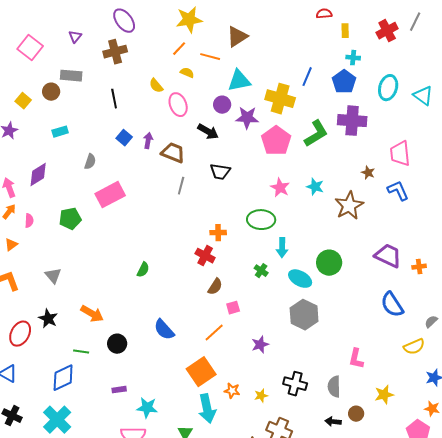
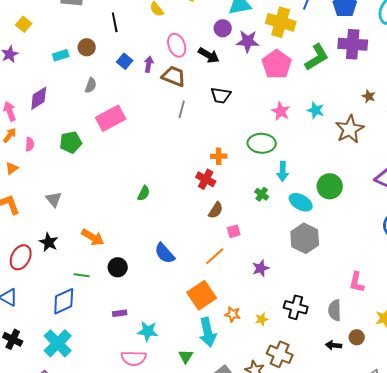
brown circle: (51, 92) -> (87, 47), moved
pink ellipse: (178, 105) -> (177, 45), moved

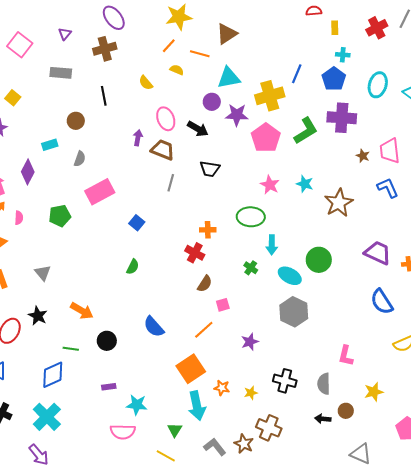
yellow cross: (281, 22) -> (270, 96), turned -32
cyan rectangle: (61, 55) -> (50, 145), moved
blue square: (125, 61) -> (137, 223), moved
brown star: (369, 96) -> (363, 156), moved
purple diamond: (39, 98) -> (28, 172), turned -30

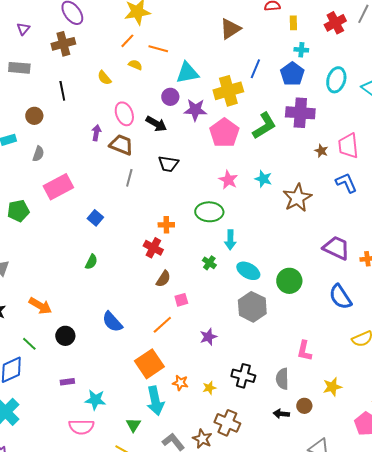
brown triangle: (227, 34) -> (230, 29), moved
green circle: (319, 260) -> (289, 281), moved
green line: (71, 349) -> (29, 344), turned 35

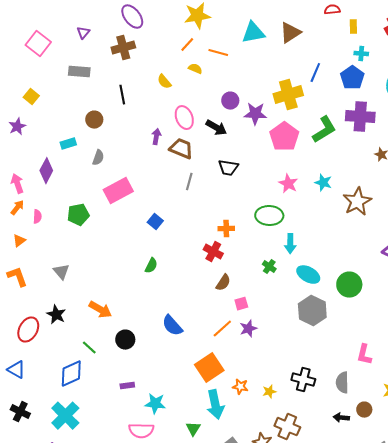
cyan triangle: (187, 73) -> (253, 33), moved
purple star: (208, 337) -> (248, 329), moved

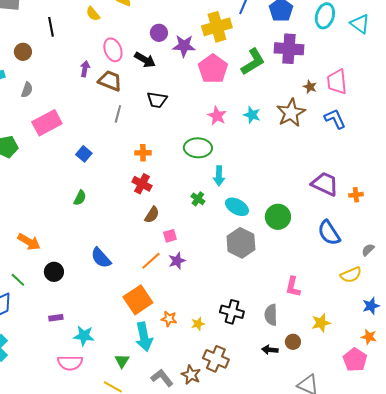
brown star: (357, 202) -> (291, 113), moved
orange cross: (226, 229) -> (143, 153), moved

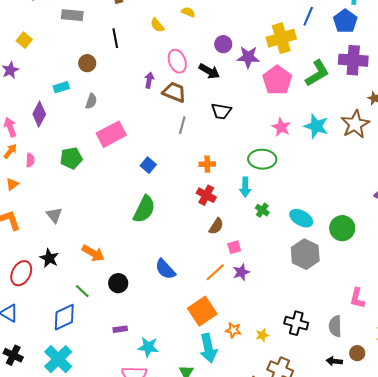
cyan star: (252, 115) -> (316, 126), size x1.4
cyan arrow: (219, 176) -> (245, 187), moved
green semicircle: (80, 198) -> (144, 209), size x1.8

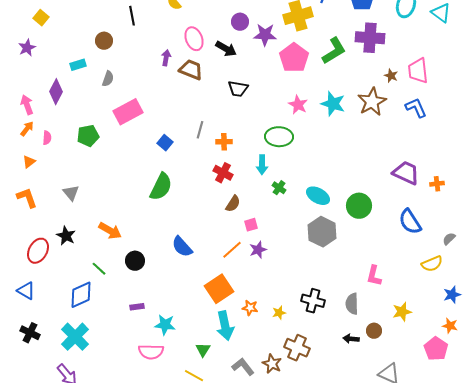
gray line: (182, 125) -> (200, 130), moved

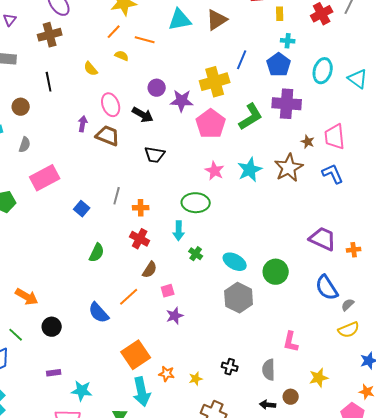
cyan star: (333, 104) -> (250, 170), turned 30
green semicircle: (161, 187) -> (97, 253), moved, size x0.7
gray semicircle: (449, 239) -> (348, 305), moved
orange line: (232, 250) -> (129, 297), moved
black cross: (313, 301) -> (230, 367), size x0.7

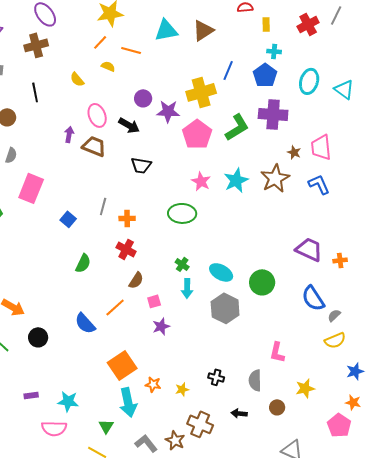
pink rectangle: (45, 178) -> (31, 188), turned -40
cyan arrow: (179, 231) -> (187, 288), moved
purple rectangle: (54, 373) -> (31, 395), moved
black arrow: (268, 405) -> (239, 413), moved

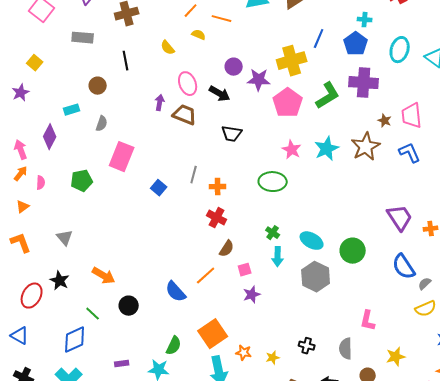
purple trapezoid: (309, 249) -> (400, 218), turned 32
green semicircle: (83, 263) -> (174, 346), moved

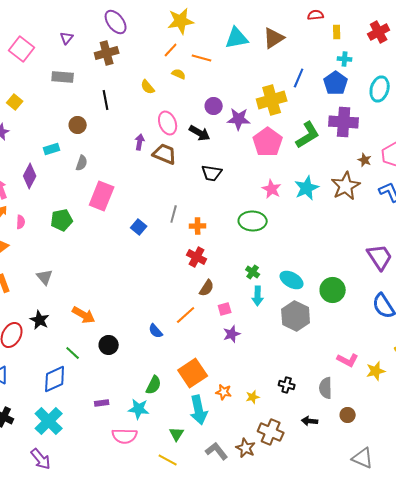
blue semicircle: (176, 292) -> (156, 331), size x0.7
pink L-shape: (368, 321) -> (348, 360), turned -75
yellow star: (396, 357) -> (376, 371), moved

